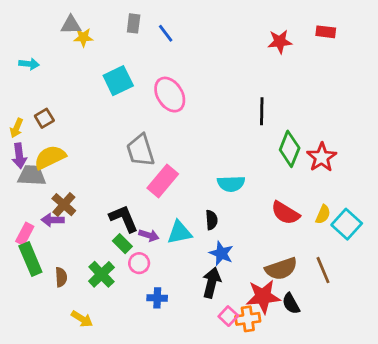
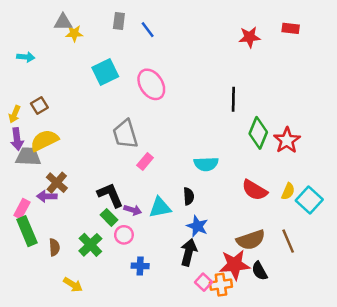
pink rectangle: (163, 181) -> (145, 161), size x0.6

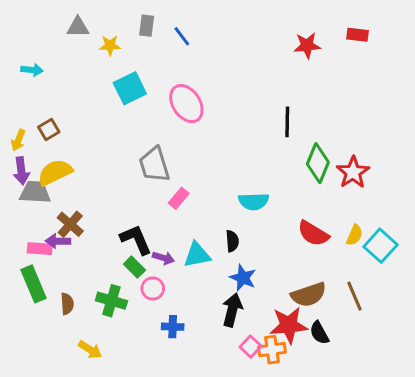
yellow star: (74, 33) -> (110, 45), moved
pink rectangle: (22, 209) -> (40, 249), moved, turned 66
green cross: (90, 245) -> (111, 301), turned -30

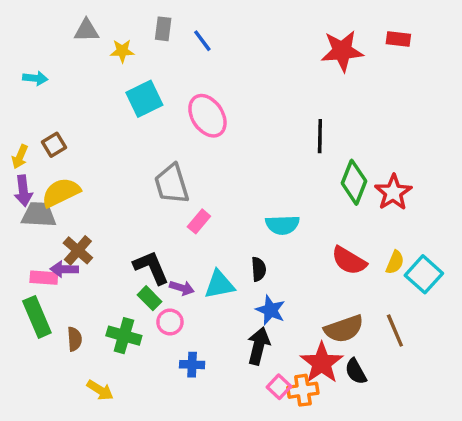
red star: (307, 45) -> (342, 51), size x1.4
red star: (289, 325) -> (322, 363), turned -30

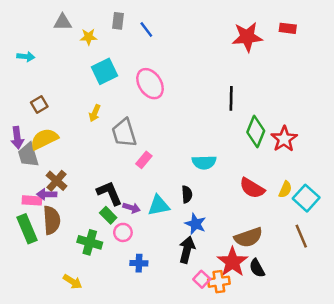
yellow arrow: (20, 157) -> (95, 113), moved
gray trapezoid: (39, 215) -> (28, 155), turned -110
brown line: (395, 331) -> (301, 236), moved
brown semicircle: (74, 339) -> (52, 220), moved, size x1.6

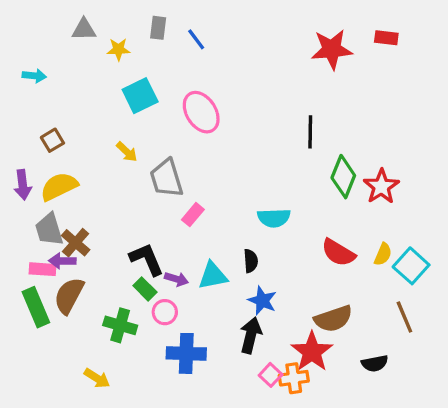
yellow arrow: (95, 113) -> (127, 152), turned -70
gray trapezoid: (28, 155) -> (49, 229), moved
brown semicircle: (52, 220) -> (69, 296), turned -148
blue cross: (139, 263) -> (186, 353), size x1.6
black semicircle: (257, 268) -> (375, 363), moved, turned -72

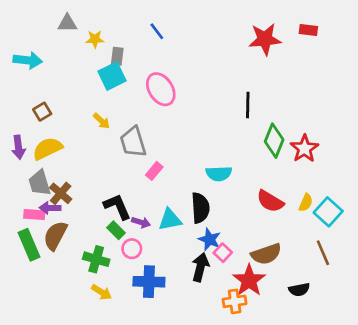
gray rectangle: (158, 28) -> (117, 56), moved
cyan arrow: (34, 76) -> (28, 60), size x1.5
black semicircle: (251, 261) -> (200, 208), size x1.6
pink square: (271, 375) -> (223, 253), moved
yellow arrow: (97, 378) -> (101, 292), moved

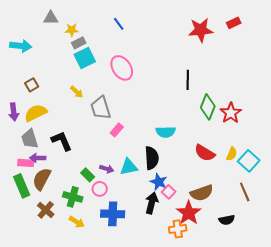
red rectangle: (308, 30) -> (234, 23), turned -32
gray rectangle: (117, 56) -> (79, 43), moved, turned 56
brown cross: (61, 193) -> (46, 210), moved
black L-shape: (117, 207) -> (62, 141), moved

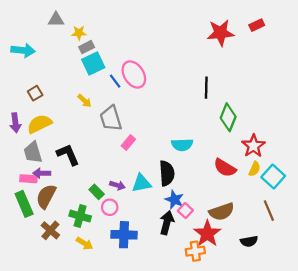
blue line: (119, 24) -> (115, 81), moved
red star: (231, 113) -> (253, 146), moved

